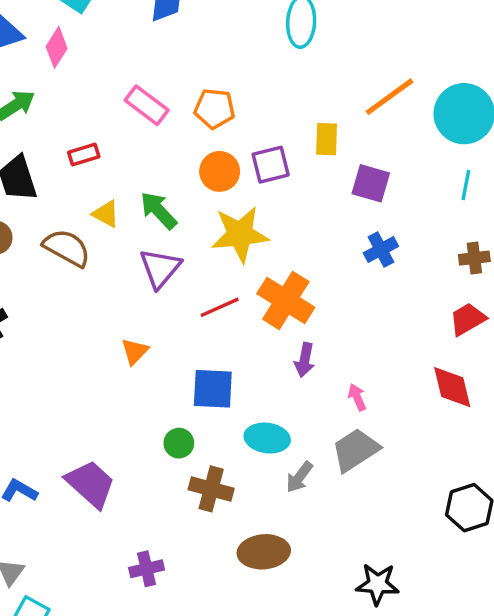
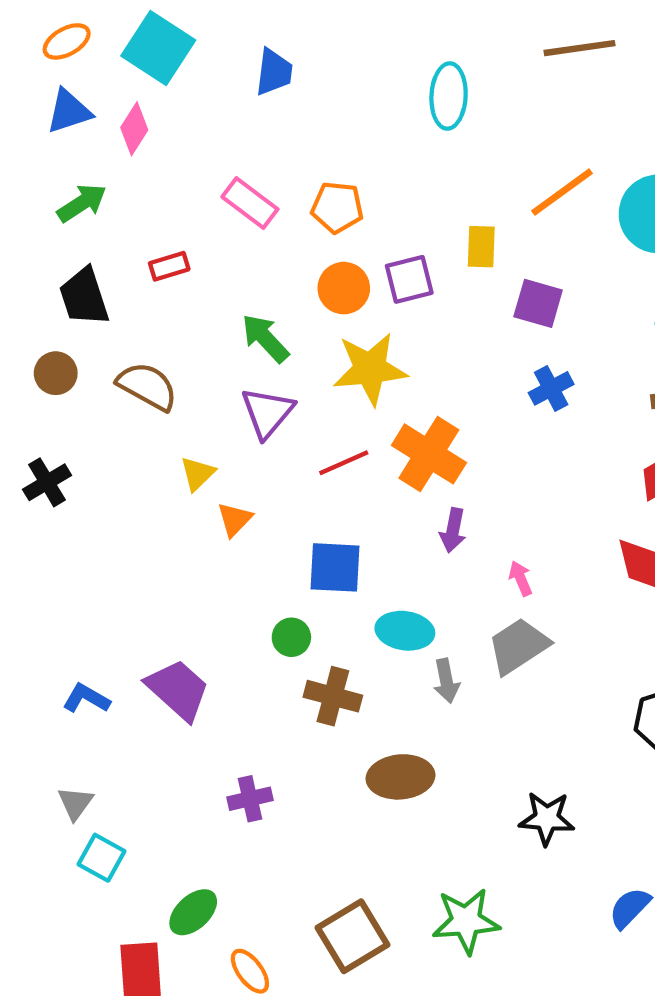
yellow triangle: (106, 214) -> (198, 474), moved, turned 48
gray arrow: (299, 477) -> (446, 681), turned -48

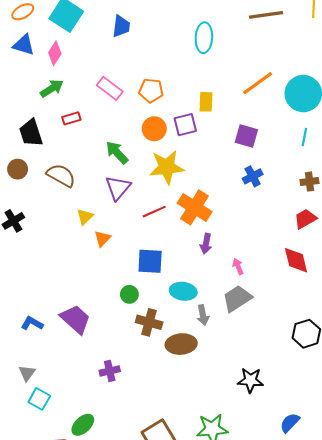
blue triangle: (69, 111) -> (24, 45), turned 35
green arrow: (82, 203) -> (52, 88), moved
yellow rectangle: (481, 247) -> (206, 102), moved
brown ellipse: (401, 777) -> (181, 344), moved

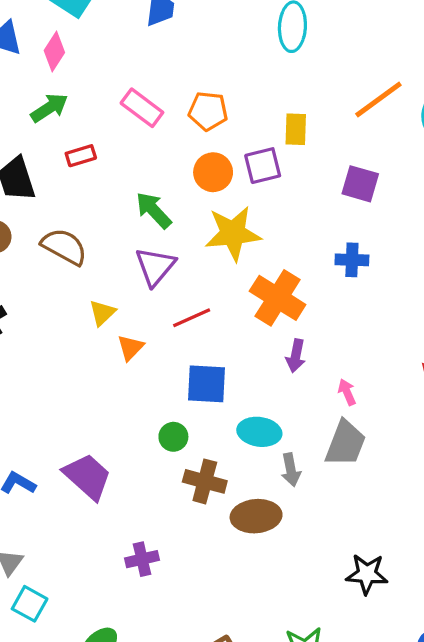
blue cross: (253, 176) -> (352, 260), moved, turned 30
red line: (154, 212) -> (192, 318), moved
gray trapezoid: (237, 299) -> (345, 443), turned 144

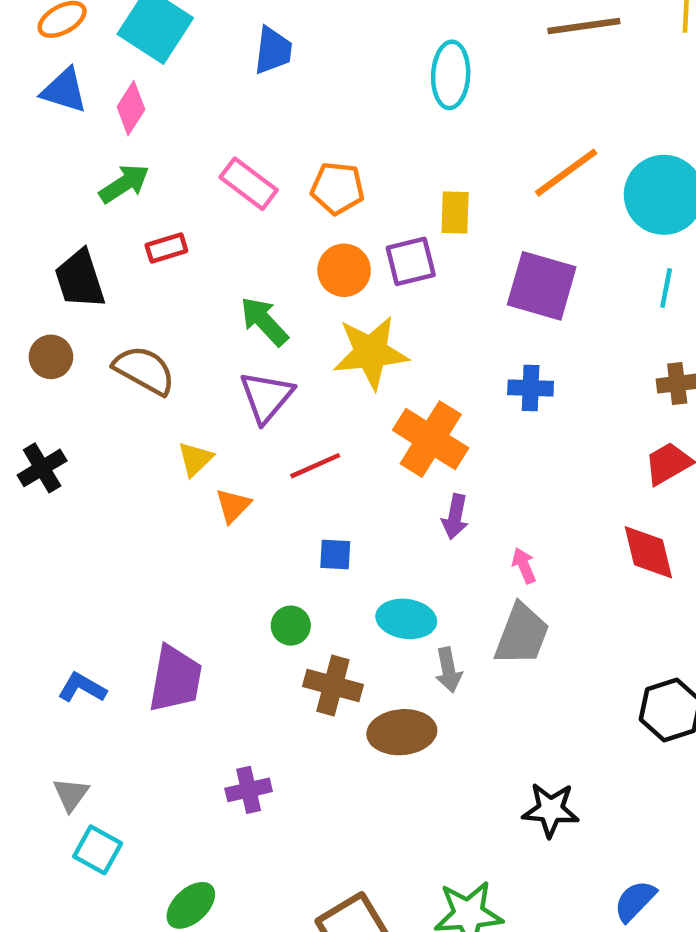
purple square: (360, 184) -> (542, 286), size x1.4
blue square: (206, 384) -> (335, 555), size x0.6
purple trapezoid: (87, 476) -> (175, 679), turned 58

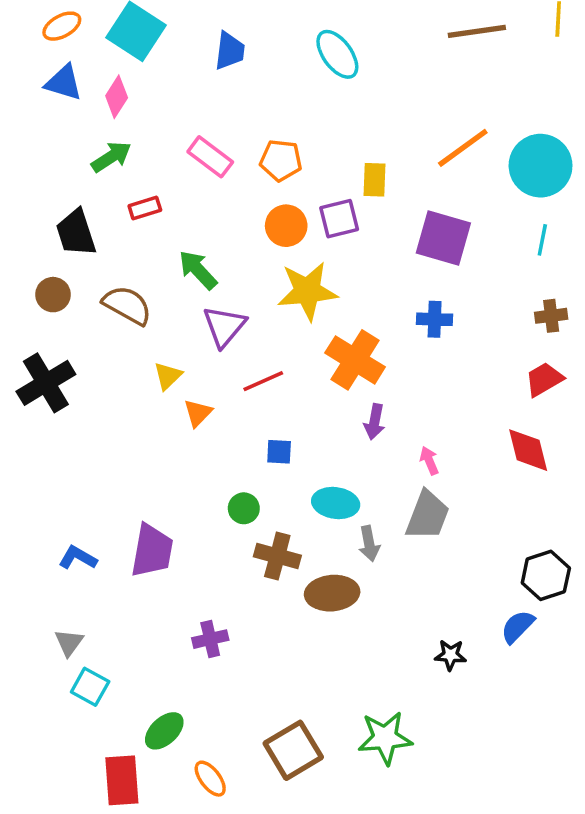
cyan ellipse: (451, 75) -> (337, 54), moved, turned -39
green arrow: (264, 321) -> (198, 270), moved
black cross: (42, 468) -> (46, 383), size x1.5
black star: (551, 810) -> (450, 655), size x0.7
blue semicircle: (635, 901) -> (518, 627), moved

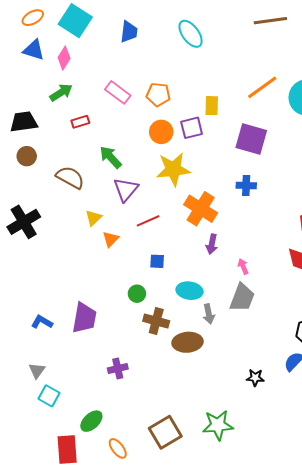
black trapezoid: (76, 233) -> (24, 122), moved, turned 100
brown circle: (53, 295) -> (27, 156), moved

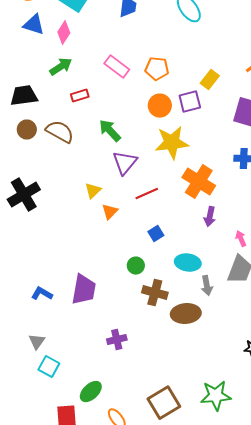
yellow rectangle: (212, 106) -> (210, 80), turned 36
brown semicircle: (70, 177) -> (60, 132), moved
blue square: (157, 261) -> (156, 234), turned -35

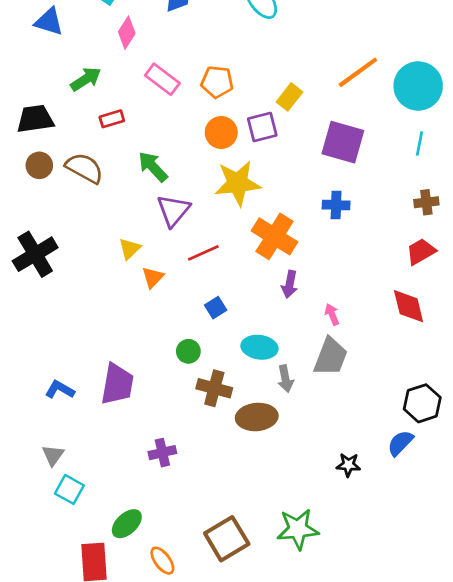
pink diamond: (64, 33) -> (127, 33), moved

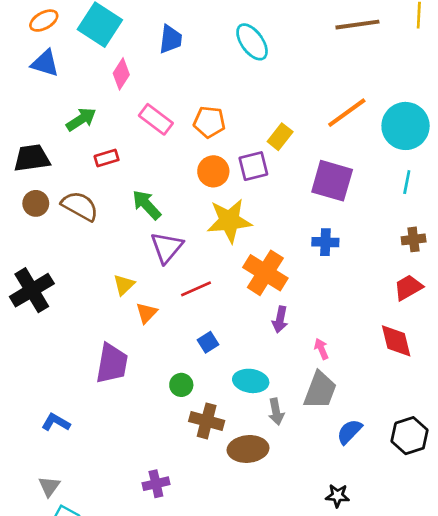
purple trapezoid: (117, 384) -> (112, 364), moved
blue semicircle: (400, 443) -> (349, 432), moved

